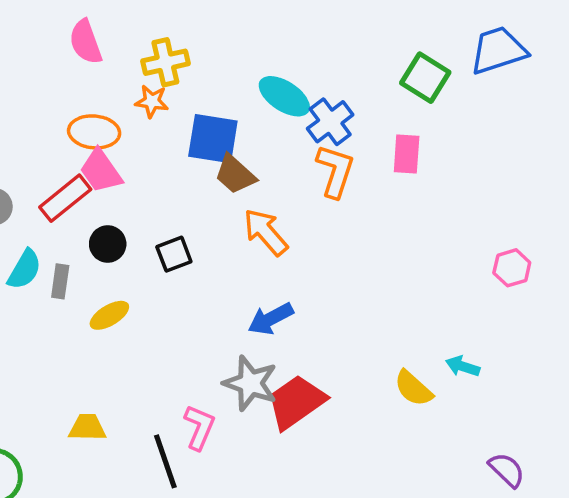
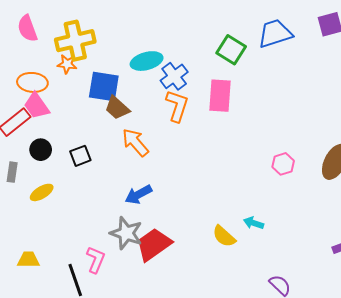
yellow cross: (165, 62) -> (75, 41), size x1.4
cyan ellipse: (284, 96) -> (147, 61), turned -48
pink rectangle: (407, 154) -> (220, 96), size x1.4

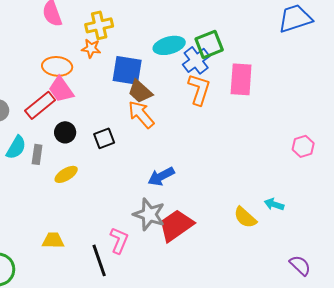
yellow cross: (75, 41) -> (99, 25), size x0.7
green square: (231, 50) -> (209, 44), moved, turned 36
orange arrow: (135, 143) -> (141, 114), moved

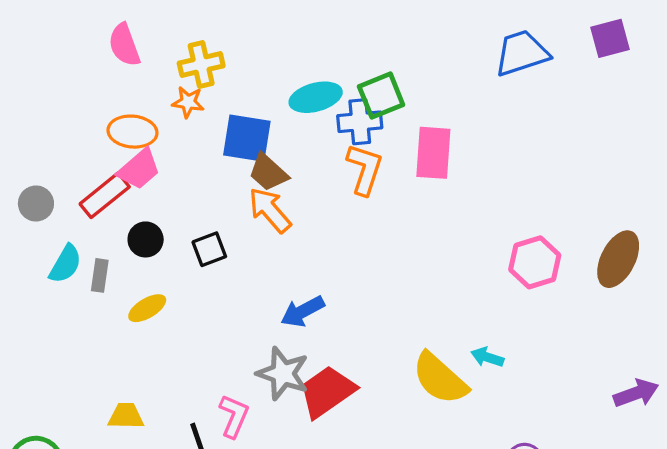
blue cross: (196, 60) -> (360, 122), turned 32
pink trapezoid: (61, 89) -> (139, 169), turned -96
pink hexagon: (303, 146) -> (535, 262), size x1.4
yellow semicircle: (245, 217) -> (440, 378), size x1.5

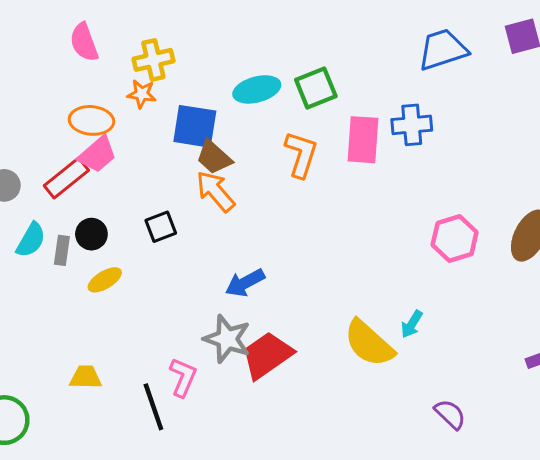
blue cross: (360, 122) -> (412, 125), moved
black circle: (146, 239) -> (91, 234), moved
cyan arrow: (487, 357) -> (412, 324), turned -76

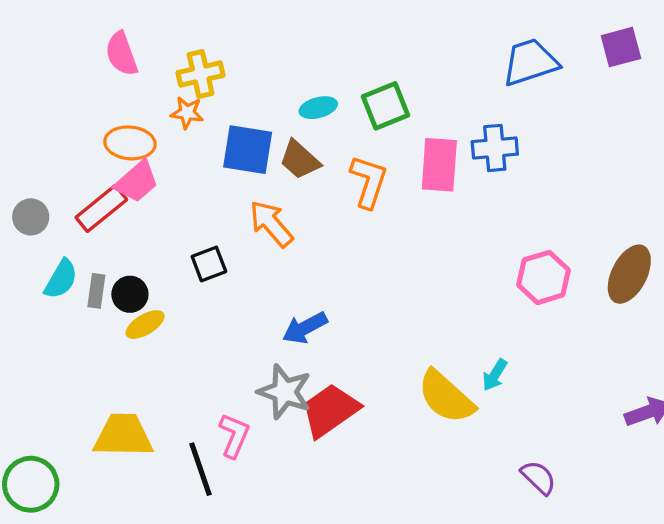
cyan ellipse: (257, 89) -> (318, 108), size x0.7
brown trapezoid: (214, 157) -> (300, 160), moved
black circle: (91, 234) -> (130, 294), moved
yellow trapezoid: (86, 377) -> (123, 435), size x1.6

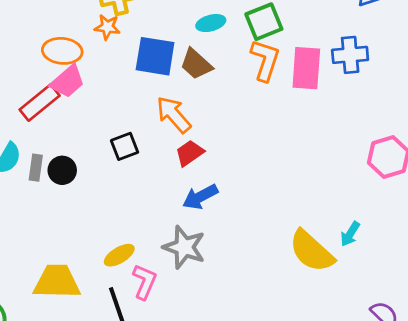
orange L-shape: (369, 182) -> (265, 60), moved
yellow ellipse: (145, 325) -> (119, 255), moved
red trapezoid: (330, 410) -> (190, 153), moved, size x0.6

